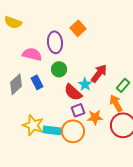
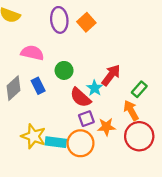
purple ellipse: (55, 42) -> (59, 20), moved

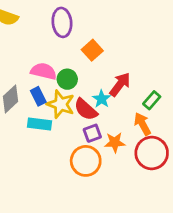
orange square: (86, 22) -> (92, 50), moved
pink semicircle: (32, 53) -> (44, 71), moved
yellow star: (33, 136) -> (61, 104), moved
cyan rectangle: (56, 142) -> (40, 124), moved

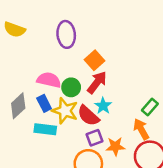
red arrow: (120, 84) -> (97, 82), moved

